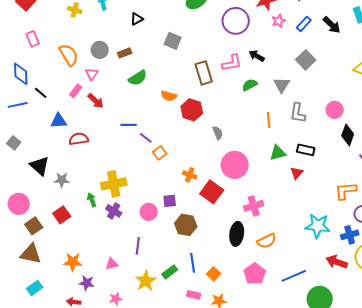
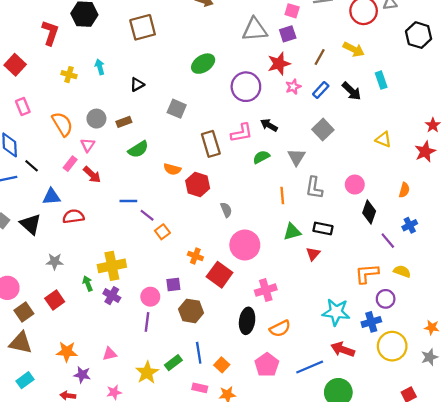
black triangle: (40, 166) -> (30, 224), moved
purple line: (138, 246) -> (147, 322), moved
red arrow: (337, 262) -> (343, 349), moved

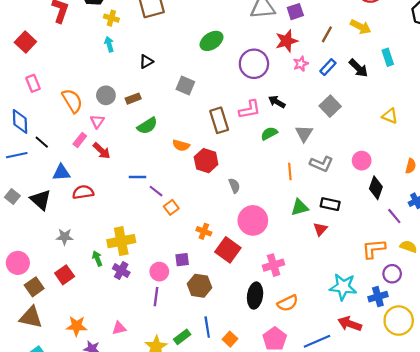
yellow cross: (69, 75) -> (111, 18), moved
gray L-shape: (314, 188) -> (321, 164), turned -75

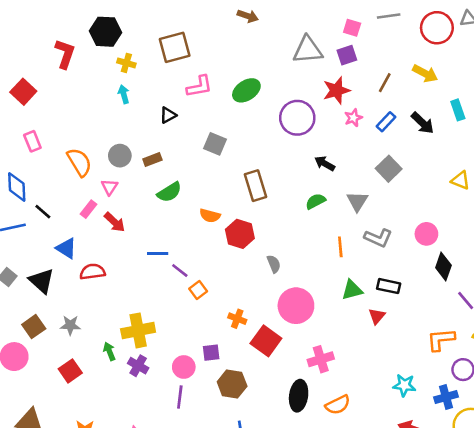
pink L-shape: (250, 109) -> (199, 86), moved
blue triangle: (61, 173) -> (66, 248), turned 36
brown square: (34, 287) -> (34, 327), moved
cyan star: (343, 287) -> (404, 385), size x0.7

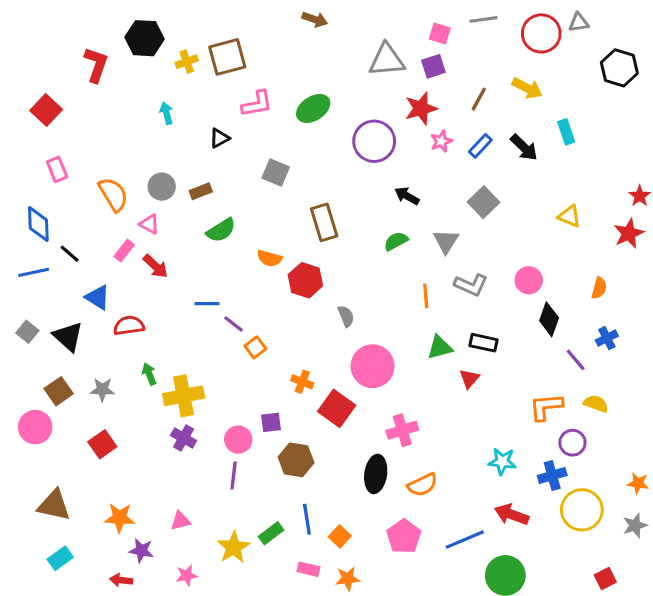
yellow cross: (126, 63) -> (187, 62), moved, turned -36
pink triangle: (109, 187) -> (149, 224), turned -36
green arrow: (109, 351) -> (149, 374), moved

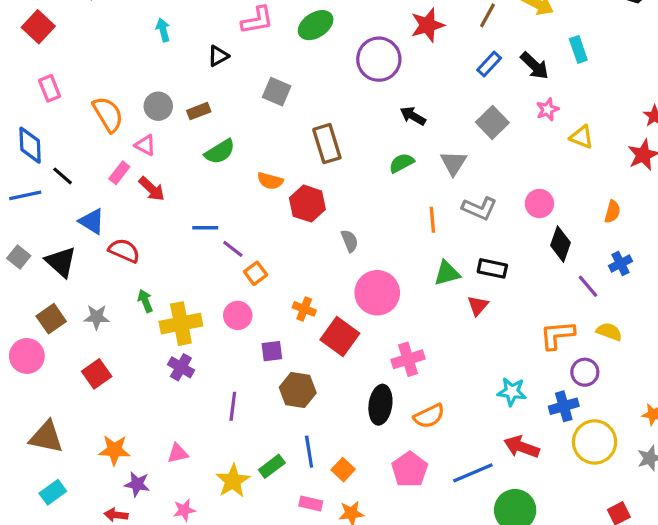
pink star: (441, 141) -> (548, 109), moved
red semicircle: (129, 326) -> (124, 251), turned 32
pink circle: (238, 440) -> (238, 315), moved

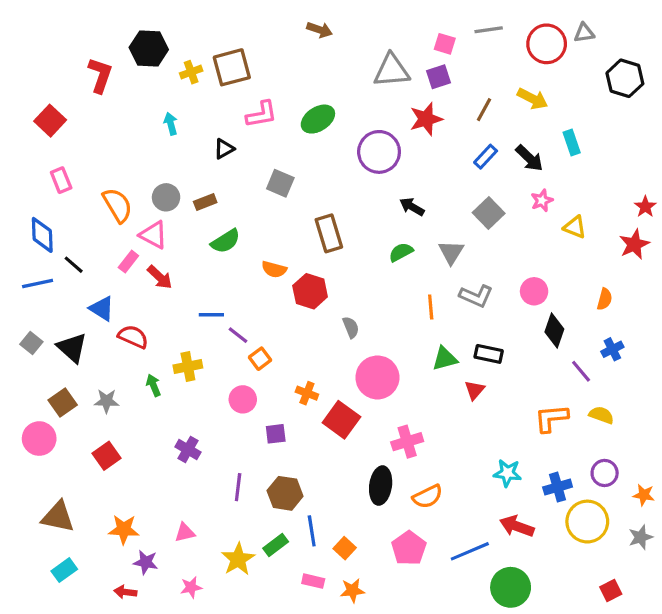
pink triangle: (145, 145) -> (153, 235), size x1.4
yellow cross: (181, 324) -> (188, 366), moved, size x0.7
purple circle: (585, 372) -> (605, 473), moved
brown hexagon: (298, 390) -> (285, 493), moved

